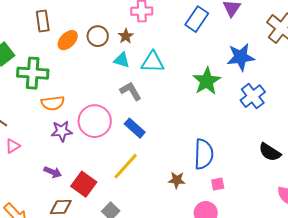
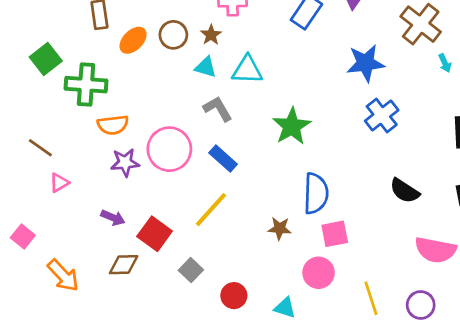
green star: (207, 81) -> (292, 126), moved
pink square: (218, 184) -> (335, 234), size x1.5

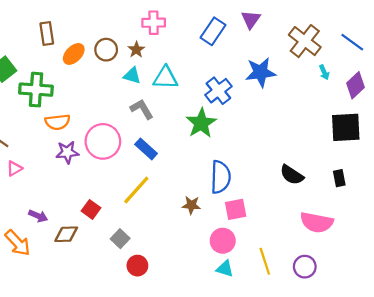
blue cross: (382, 116) -> (218, 91), moved
purple arrow: (113, 218) -> (38, 216), moved
red square: (155, 234) -> (91, 209), size x0.7
red circle: (234, 296) -> (137, 266), moved
cyan triangle: (285, 308) -> (225, 269), moved

